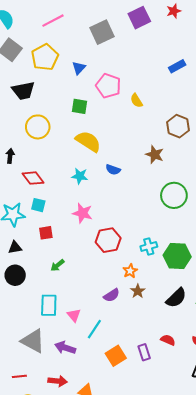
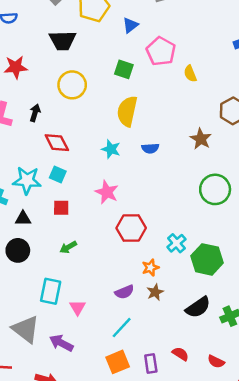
yellow semicircle: (88, 141) -> (127, 111), turned -120
blue semicircle: (113, 170) -> (150, 148), turned -32
cyan cross: (149, 247) -> (176, 243), turned -35
cyan line: (94, 329) -> (122, 328), moved

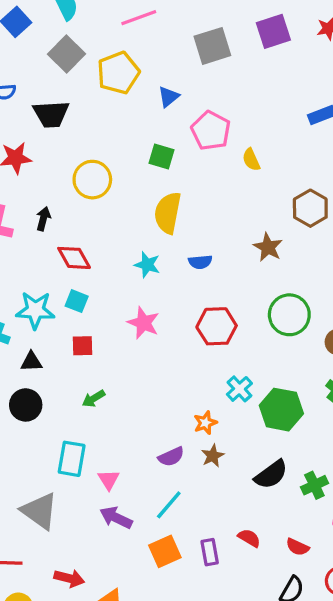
black trapezoid: (63, 41) -> (51, 114), moved
red hexagon: (131, 228) -> (217, 326), moved
purple arrow: (61, 343) -> (116, 518), moved

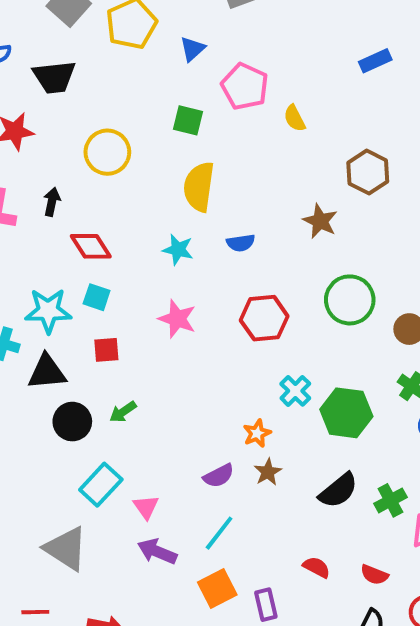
black triangle: (31, 362) -> (47, 372), size x1.5
black circle: (26, 405) -> (72, 422), moved
cyan rectangle: (72, 459) -> (101, 485), turned 36
purple rectangle: (210, 552) -> (266, 605), moved

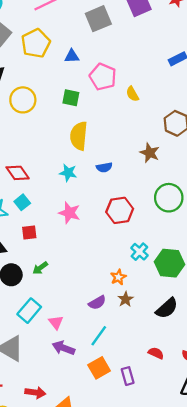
blue triangle: (193, 49) -> (72, 56), turned 42
yellow circle: (107, 152) -> (23, 100), moved
cyan square: (97, 297) -> (22, 202), turned 35

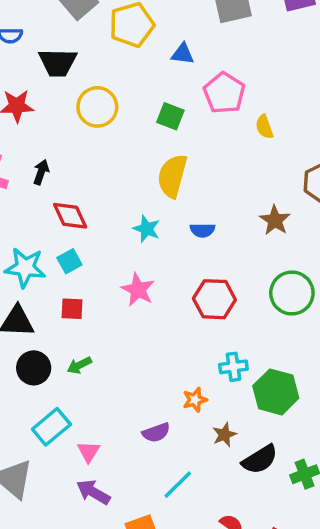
cyan cross: (139, 252) -> (233, 367), turned 30
brown star: (126, 299) -> (224, 435), moved
cyan line: (99, 336) -> (178, 485), moved

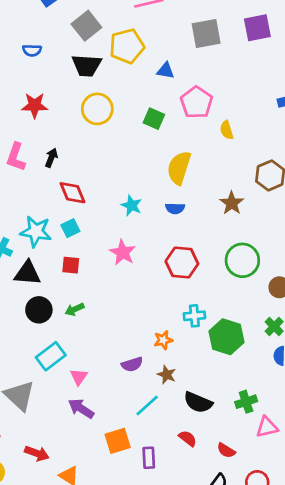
black trapezoid: (58, 63) -> (87, 65), moved
yellow semicircle: (172, 176) -> (179, 168), moved
brown star: (224, 435) -> (167, 375), moved, turned -30
black semicircle: (260, 459) -> (198, 402), moved, turned 52

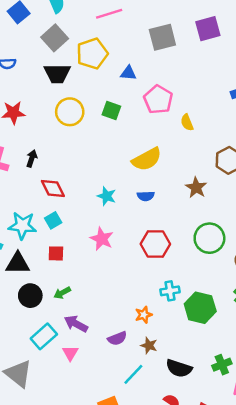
green square: (154, 119) -> (111, 111), moved
yellow semicircle: (179, 168) -> (147, 159), turned -132
purple arrow: (81, 409) -> (76, 324), moved

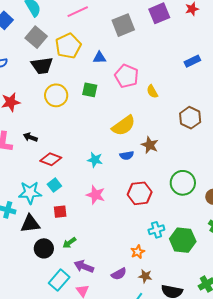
black arrow: (32, 158) -> (30, 137), turned -80
red diamond: (53, 188) -> (51, 159), turned -35
brown star: (196, 188) -> (150, 145), moved

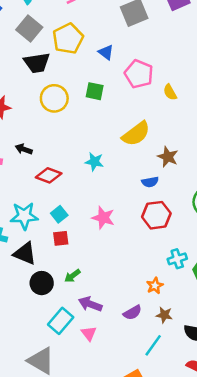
blue triangle: (100, 58) -> (106, 52), turned 40
blue semicircle: (127, 155) -> (150, 182), moved
cyan star: (95, 160) -> (94, 162), moved
cyan square: (54, 185) -> (59, 214), moved
black triangle: (30, 224) -> (25, 253), turned 30

